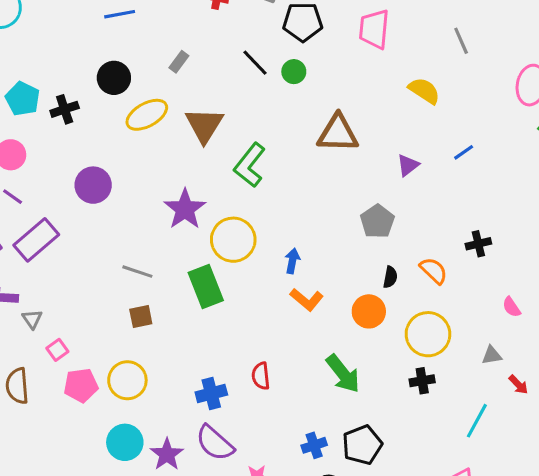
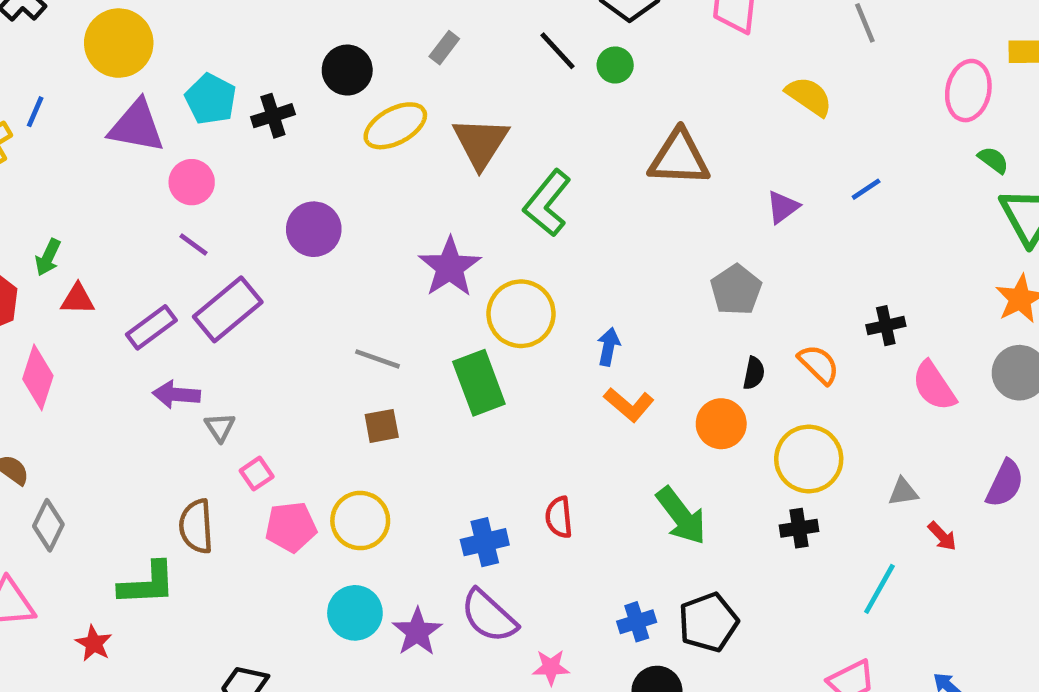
pink semicircle: (512, 307) -> (934, 386), moved, size x1.6

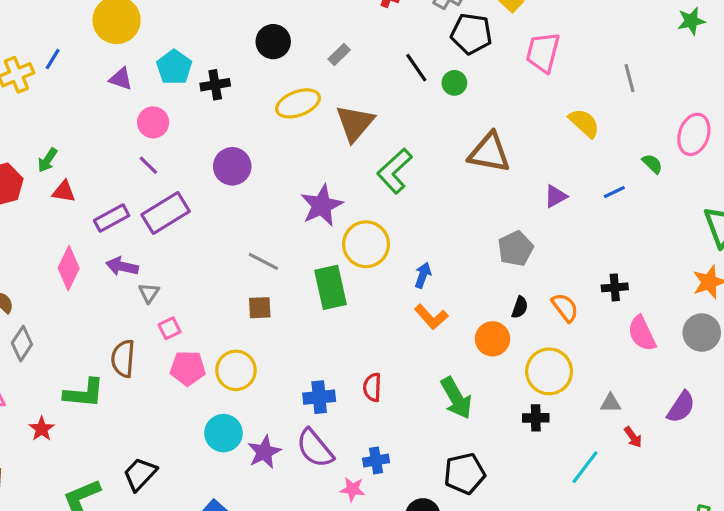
black circle: (347, 70) -> (273, 42), moved
purple triangle: (137, 126) -> (121, 79), size x0.6
green semicircle: (993, 160) -> (652, 164), moved
pink diamond: (38, 377) -> (69, 268), moved
blue cross: (637, 622) -> (376, 460), moved

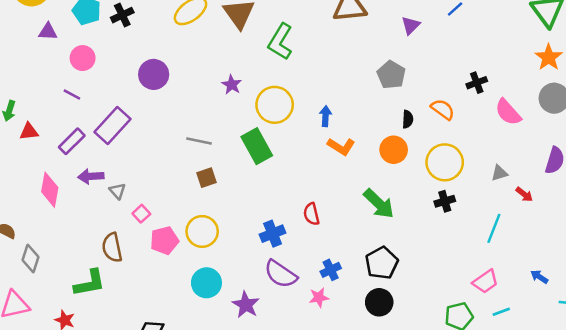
purple line: (148, 165) -> (72, 95), moved
purple star: (322, 205) -> (232, 85), size x0.6
purple star: (264, 452) -> (246, 305), moved
black pentagon: (465, 474) -> (382, 263), moved

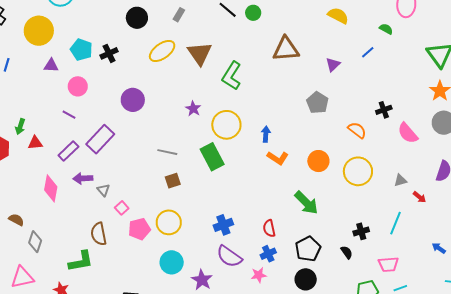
black semicircle: (408, 119) -> (347, 252), moved, turned -40
black cross: (445, 201) -> (361, 231), moved
red semicircle: (311, 214) -> (269, 228), moved
blue arrow: (539, 277) -> (439, 248), moved
pink trapezoid: (485, 281) -> (388, 264), turned 30

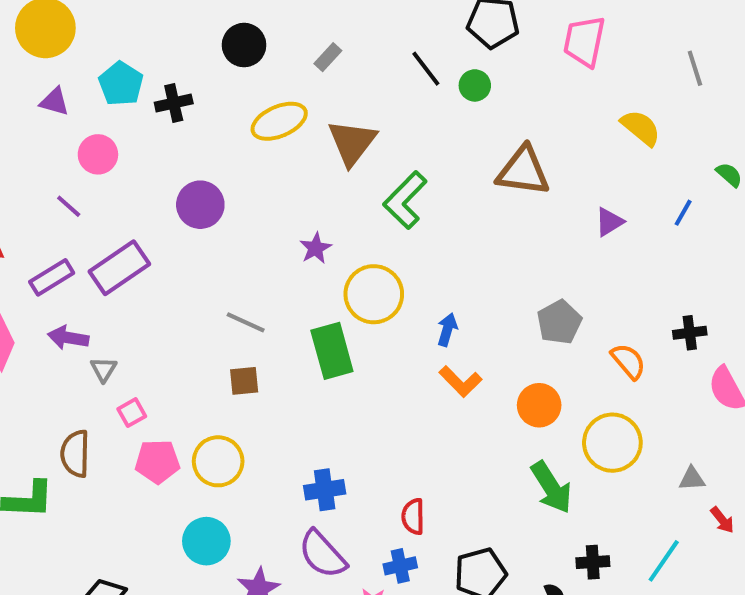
blue line: (368, 52) -> (683, 213), turned -32
gray pentagon: (317, 103) -> (559, 322), moved
green arrow: (306, 203) -> (551, 487), moved

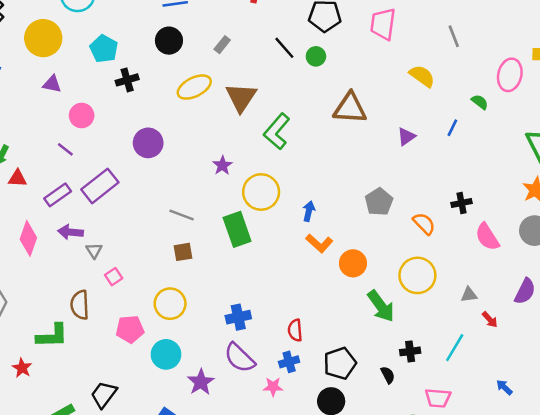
cyan pentagon: (121, 84) -> (104, 49), moved
orange circle: (539, 405) -> (353, 263), moved
pink pentagon: (157, 462) -> (130, 329), moved

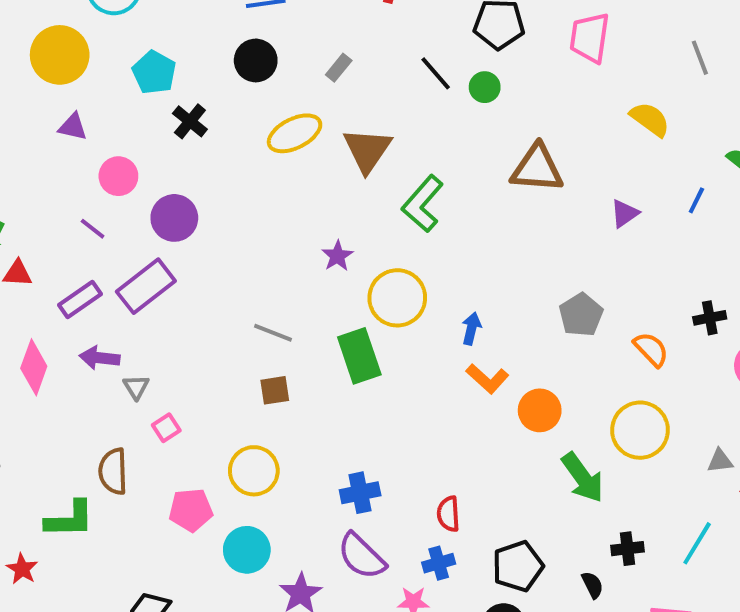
black cross: (127, 80) -> (190, 121), turned -35
purple circle: (148, 143) -> (174, 218), moved

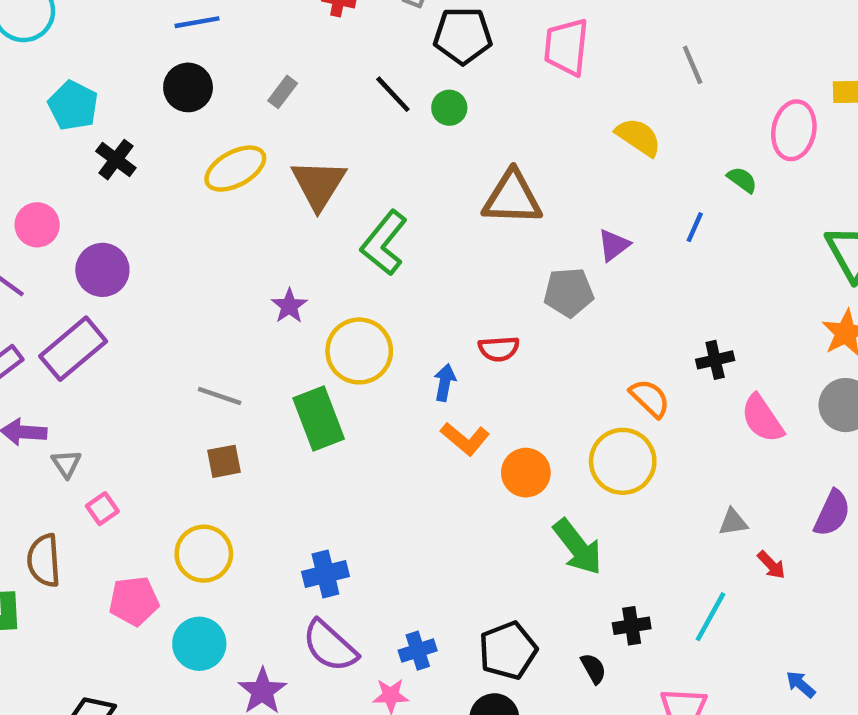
gray pentagon: (581, 315) -> (569, 292), moved, turned 30
yellow circle: (640, 430) -> (623, 461), moved
red semicircle: (448, 514) -> (499, 349), moved, turned -88

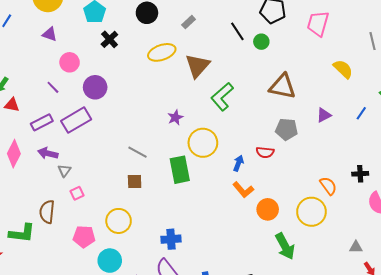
gray pentagon: (569, 292) -> (286, 129), moved

